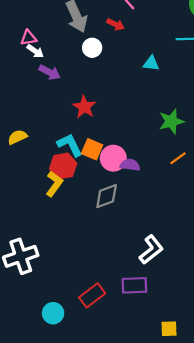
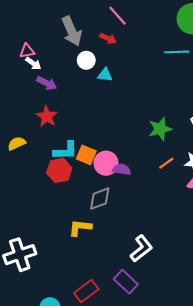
cyan triangle: (151, 63) -> (105, 75), moved
red star: (84, 107) -> (47, 116), moved
cyan L-shape: (70, 145) -> (65, 151), turned 115
yellow L-shape: (54, 184) -> (80, 228), moved, turned -120
purple rectangle: (134, 285) -> (126, 282), turned 45

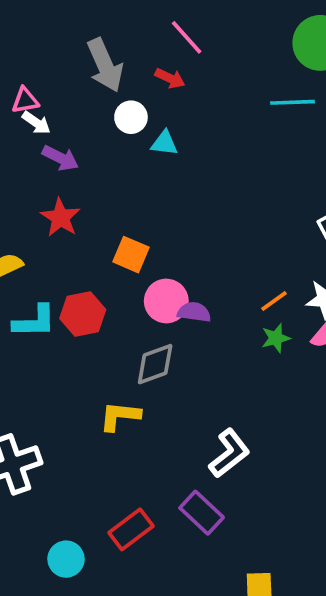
green star: (160, 129) -> (276, 338), moved, size x0.7
cyan L-shape: (65, 151) -> (34, 321), moved
orange square: (86, 155) -> (131, 255), moved

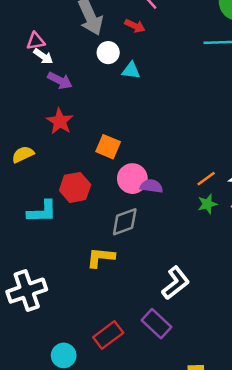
cyan L-shape: (34, 321) -> (42, 212), moved

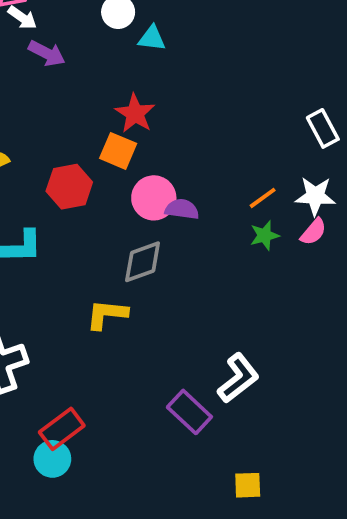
red star: (60, 121) -> (135, 113), moved
red hexagon: (75, 187) -> (69, 187), moved
white L-shape: (176, 283) -> (238, 378), moved
red rectangle: (108, 335) -> (62, 429), moved

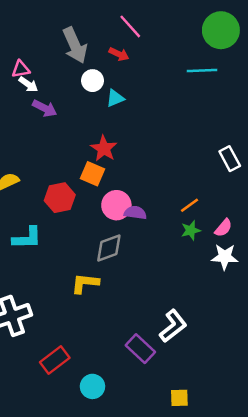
cyan triangle: (152, 38) -> (115, 98), turned -30
white star: (315, 196) -> (225, 257), moved
cyan circle: (52, 459) -> (92, 386), moved

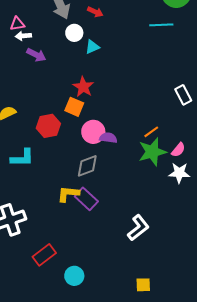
white arrow: (28, 84) -> (23, 36), turned 140
green star: (191, 230) -> (152, 152), size x1.8
purple rectangle: (140, 349) -> (86, 199), moved

